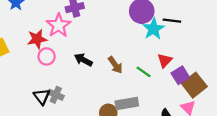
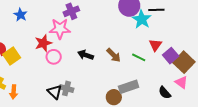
pink star: (59, 25) -> (60, 29), turned -30

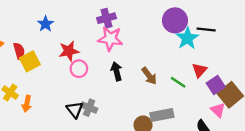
blue star: (20, 15) -> (46, 24), moved
pink star: (60, 29) -> (110, 39), moved
black arrow: (86, 55) -> (116, 71), turned 49
pink triangle: (181, 82) -> (218, 110), moved

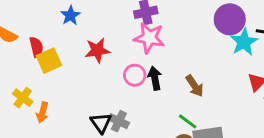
pink circle: (79, 69) -> (135, 75), moved
green line: (178, 82) -> (188, 121), moved

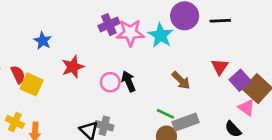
pink star: (149, 38) -> (130, 33), moved
cyan star: (244, 42) -> (161, 35), moved
yellow square: (49, 61) -> (32, 84), turned -30
brown arrow: (195, 86) -> (181, 80), moved

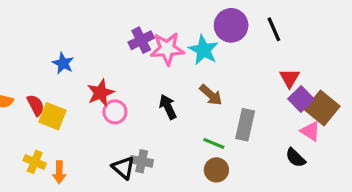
black line: (220, 21) -> (274, 29), turned 72
red triangle: (220, 67) -> (290, 78), moved
brown arrow: (181, 80) -> (211, 95), moved
pink circle: (110, 82) -> (115, 112), moved
gray rectangle: (185, 122) -> (245, 125), moved, turned -55

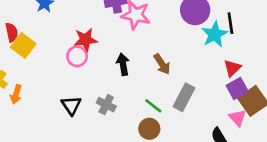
cyan star: (203, 50) -> (215, 34), moved
red star: (101, 93) -> (85, 40), moved
gray cross: (142, 161) -> (106, 105), moved

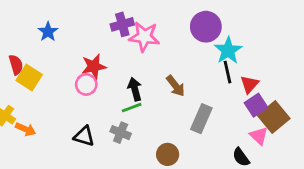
black line: (230, 23) -> (227, 72), moved
orange arrow: (16, 94) -> (26, 129), turned -78
black triangle: (71, 105) -> (84, 136), turned -35
green line: (153, 106) -> (132, 108), moved, turned -54

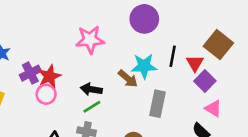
purple cross: (122, 24) -> (30, 73), moved
cyan star: (228, 50) -> (144, 66), moved, turned -30
black line: (227, 72) -> (173, 56), turned 35
black arrow: (135, 89) -> (91, 89), turned -55
brown square: (274, 117) -> (218, 45), moved

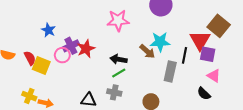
black line: (173, 56) -> (185, 55), moved
red triangle: (195, 63) -> (200, 40), size x1.5
purple square: (205, 81) -> (208, 54), turned -35
pink circle: (46, 94) -> (62, 55), moved

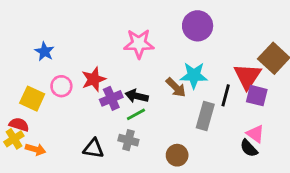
purple cross: (71, 46) -> (111, 98), moved
red semicircle: (30, 58) -> (19, 125), moved, turned -48
pink triangle: (214, 76) -> (255, 134), moved
yellow cross: (29, 96) -> (14, 139), turned 32

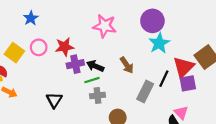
cyan star: (194, 75) -> (159, 43), moved, turned 30
purple square: (257, 96) -> (188, 83), turned -35
gray cross: (128, 140) -> (97, 95), moved, turned -32
black triangle: (93, 149) -> (54, 100), turned 42

